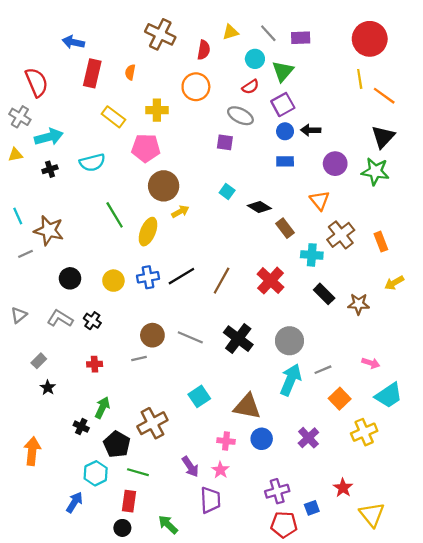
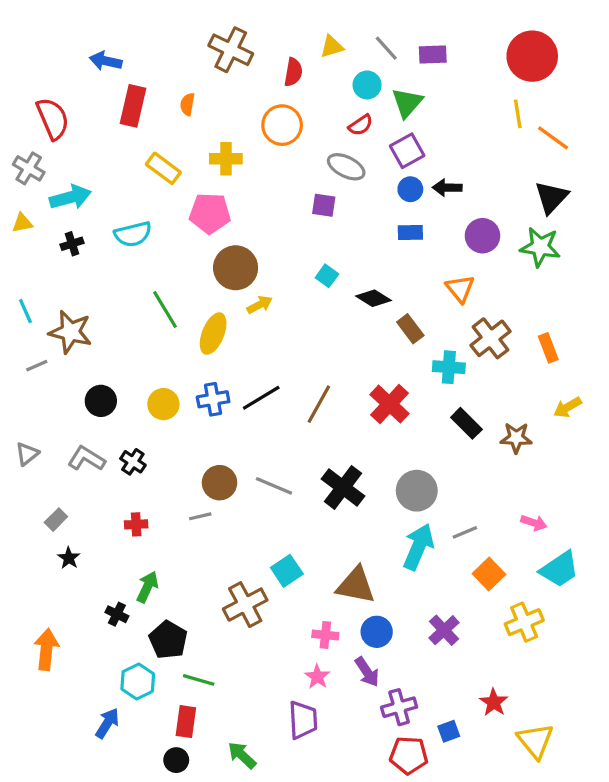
brown cross: (152, 423) -> (245, 605), moved
purple arrow: (190, 467) -> (367, 672), moved

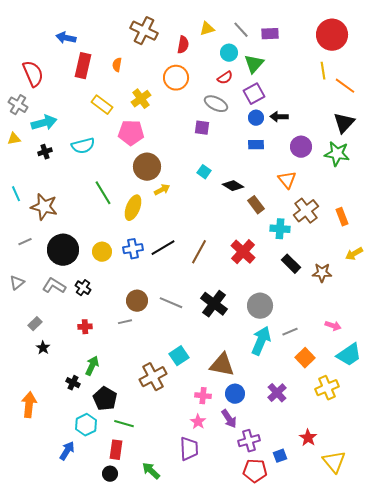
yellow cross: (226, 159) -> (141, 99), turned -36
gray line: (37, 366) -> (25, 242), moved
black circle: (101, 401) -> (63, 250), size x1.6

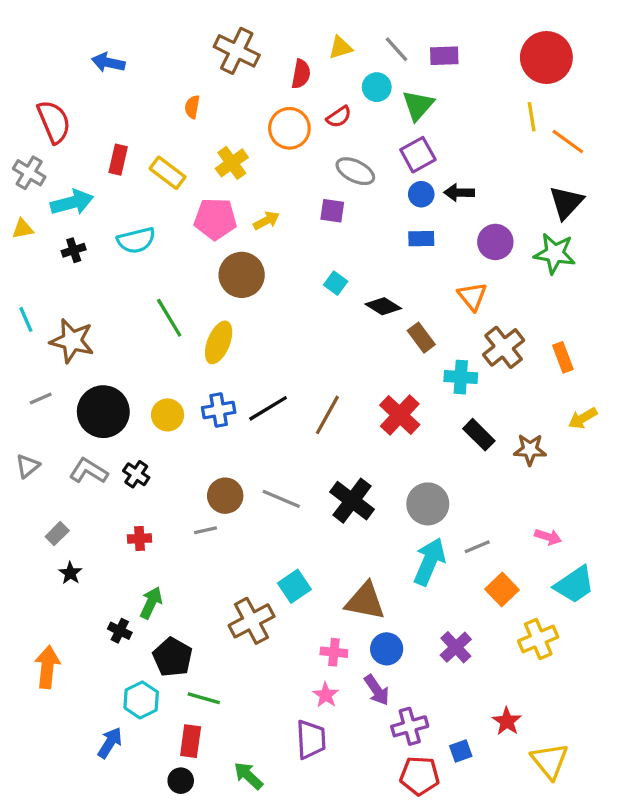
red rectangle: (83, 66) -> (118, 160), moved, size x0.7
red semicircle: (225, 78) -> (339, 117), moved
yellow arrow: (162, 190) -> (266, 221), moved

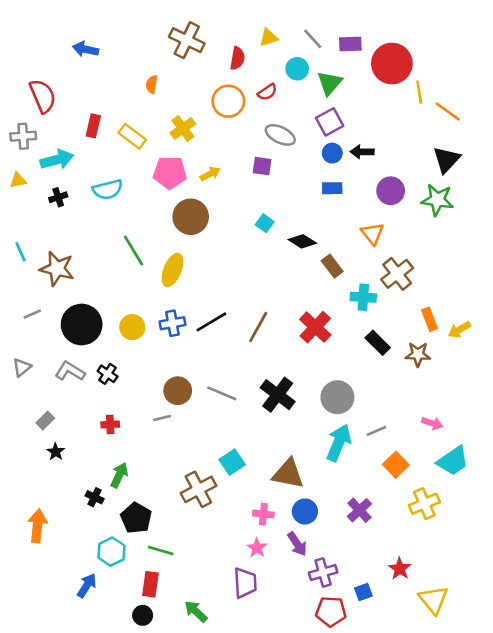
red circle: (546, 57) -> (392, 64), moved
gray cross: (29, 173) -> (23, 136), turned -35
orange rectangle: (563, 357) -> (430, 319), moved

